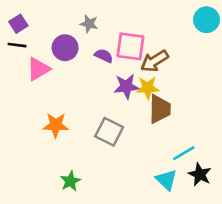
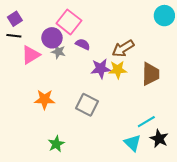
gray star: (89, 24) -> (58, 52), moved
pink square: (130, 46) -> (69, 22), moved, turned 30
brown trapezoid: (160, 109) -> (151, 74), moved

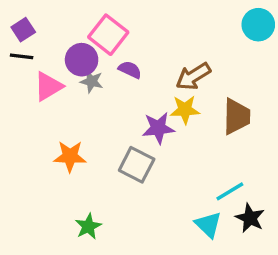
purple star: (101, 69) -> (158, 128), moved

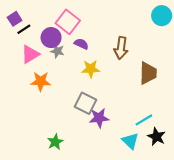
black line: (22, 56) -> (24, 29), moved, turned -40
brown arrow: (193, 76) -> (121, 48), turned -50
yellow star: (185, 110) -> (91, 69), moved
purple star: (158, 128) -> (99, 118), moved
orange star: (70, 156) -> (41, 81), moved

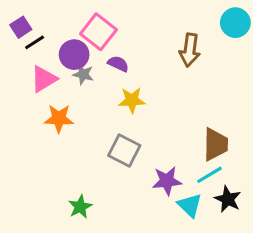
brown arrow: (121, 48) -> (190, 50), moved
brown trapezoid: (148, 73) -> (216, 144), moved
purple star: (99, 118) -> (167, 181), moved

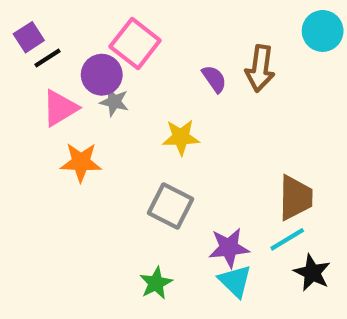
purple semicircle: (118, 64) -> (214, 79), moved, turned 30
cyan triangle: (190, 205) -> (235, 281), moved
green star: (80, 207) -> (156, 283), moved

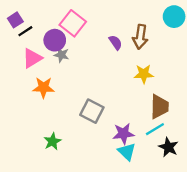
yellow star: (181, 137) -> (144, 74), moved
green star: (156, 283) -> (52, 142), moved

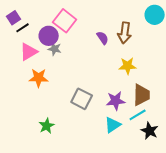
purple star: (123, 134) -> (116, 101), moved
cyan triangle: (127, 152) -> (113, 125), moved, turned 42

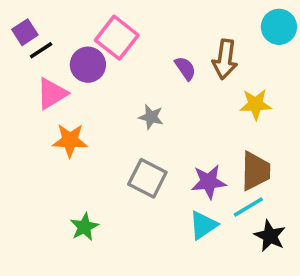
gray star: (55, 49) -> (151, 117), moved
yellow star: (128, 66) -> (256, 104), moved

